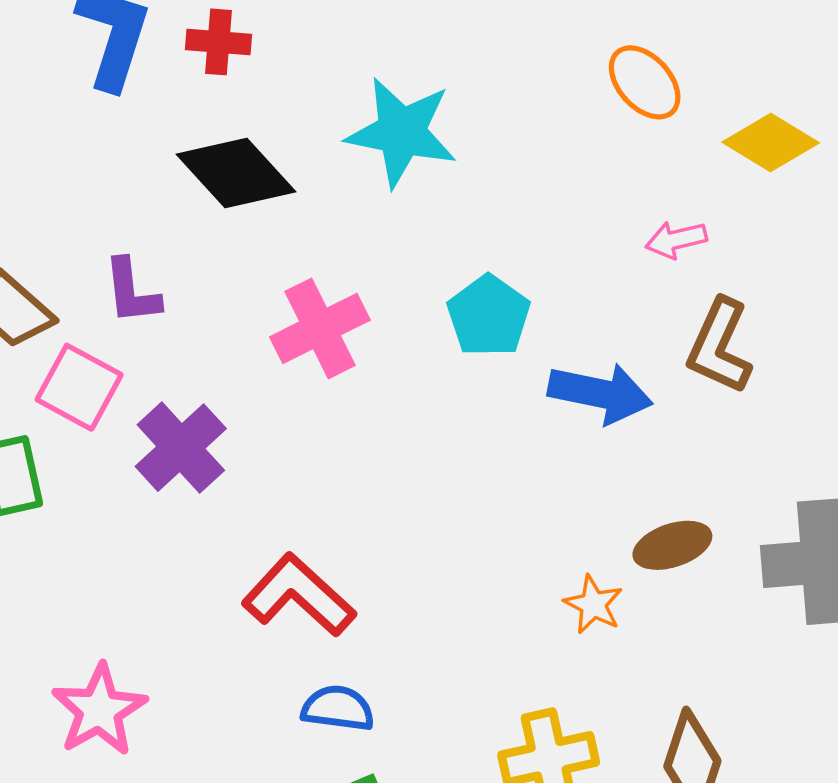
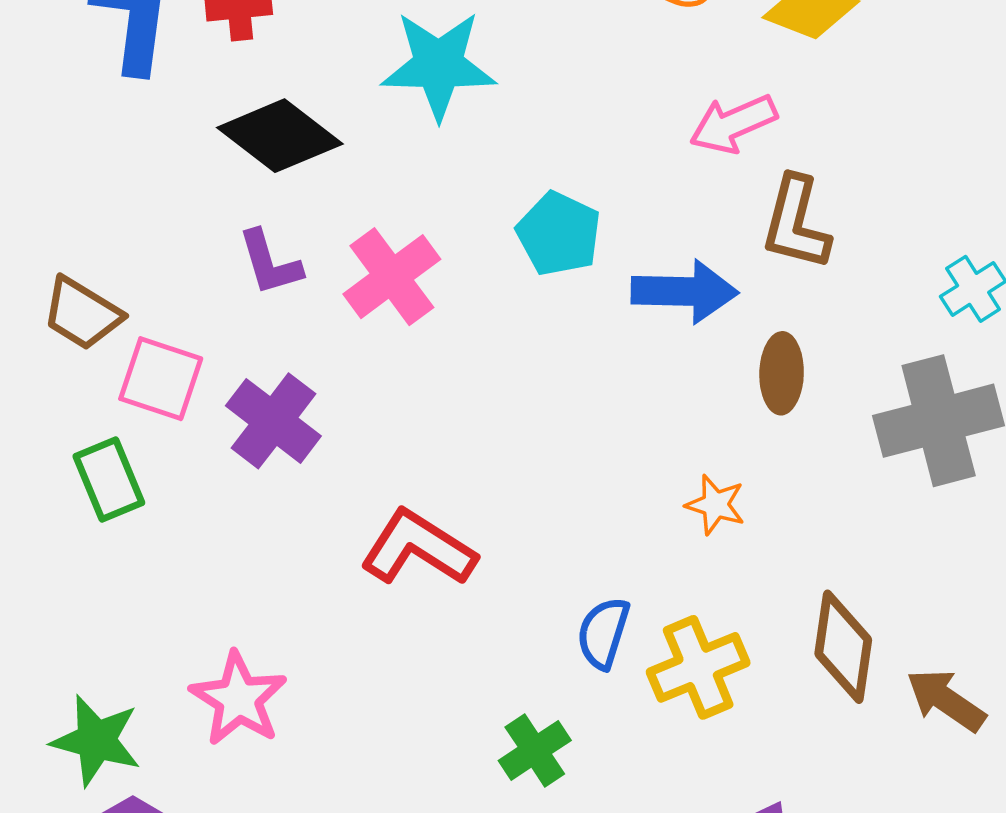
pink arrow: (676, 240) -> (733, 124), size x1.4
purple L-shape: (132, 291) -> (270, 263), moved
brown ellipse: (672, 545) -> (782, 373), moved, turned -60
blue semicircle: (338, 708) -> (603, 633), moved, turned -70

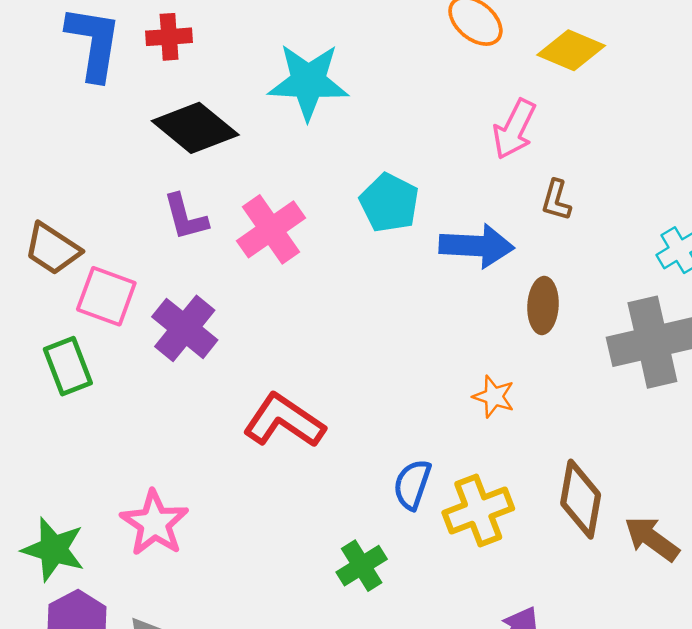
pink arrow: (733, 124) -> (514, 129), turned -42
brown L-shape: (796, 223) -> (556, 200), size x0.6

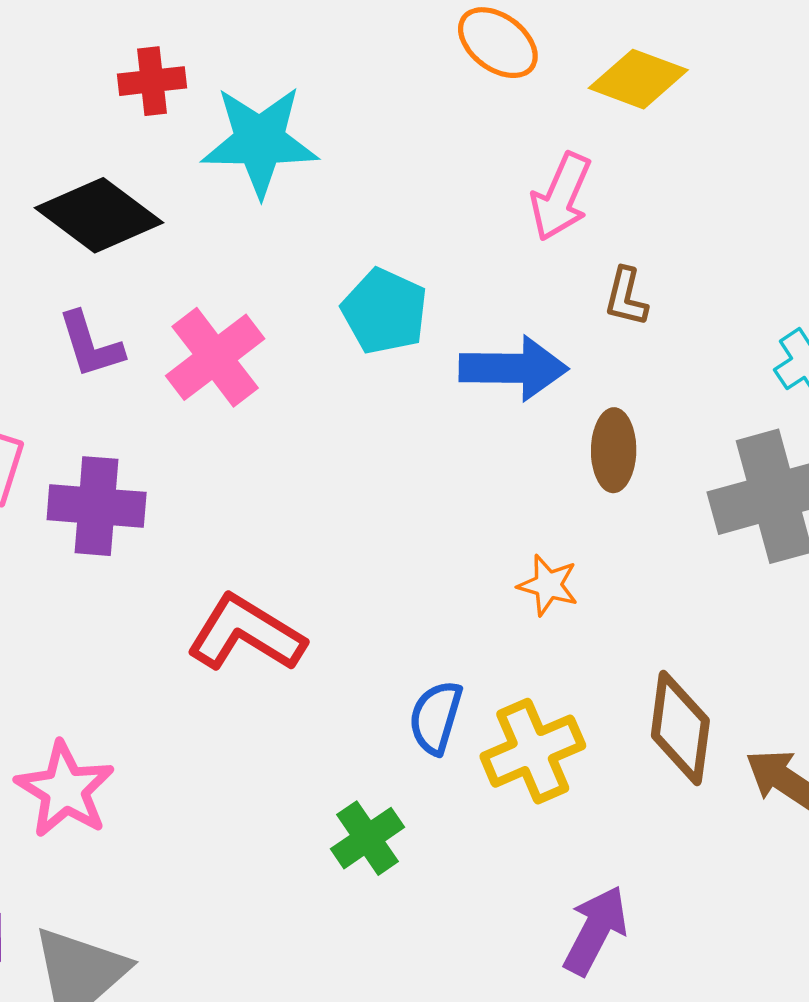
red cross: (169, 37) -> (152, 81), moved
purple cross: (185, 328) -> (97, 506), turned -32

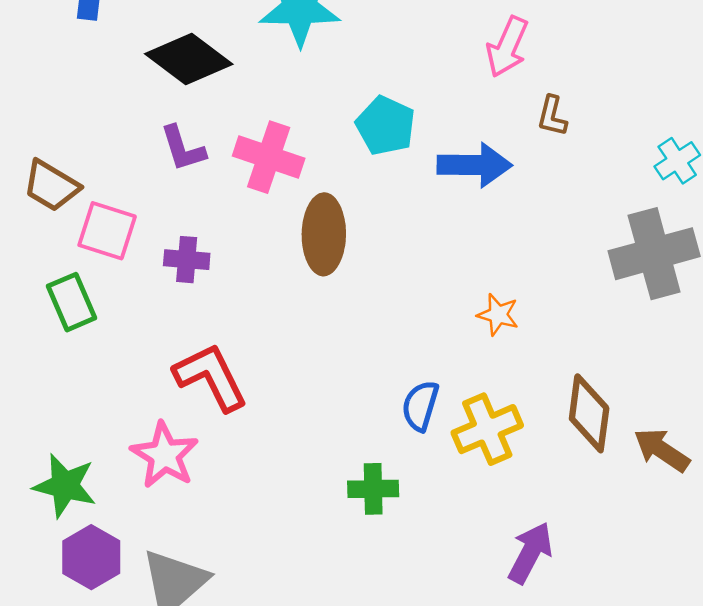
pink cross: (215, 357) -> (269, 157), turned -34
brown ellipse: (614, 450) -> (324, 234), moved, size x1.4
purple cross: (97, 506) -> (187, 260), size x0.7
red L-shape: (246, 634) -> (211, 377), moved, turned 32
green cross: (367, 838) -> (373, 489), turned 33

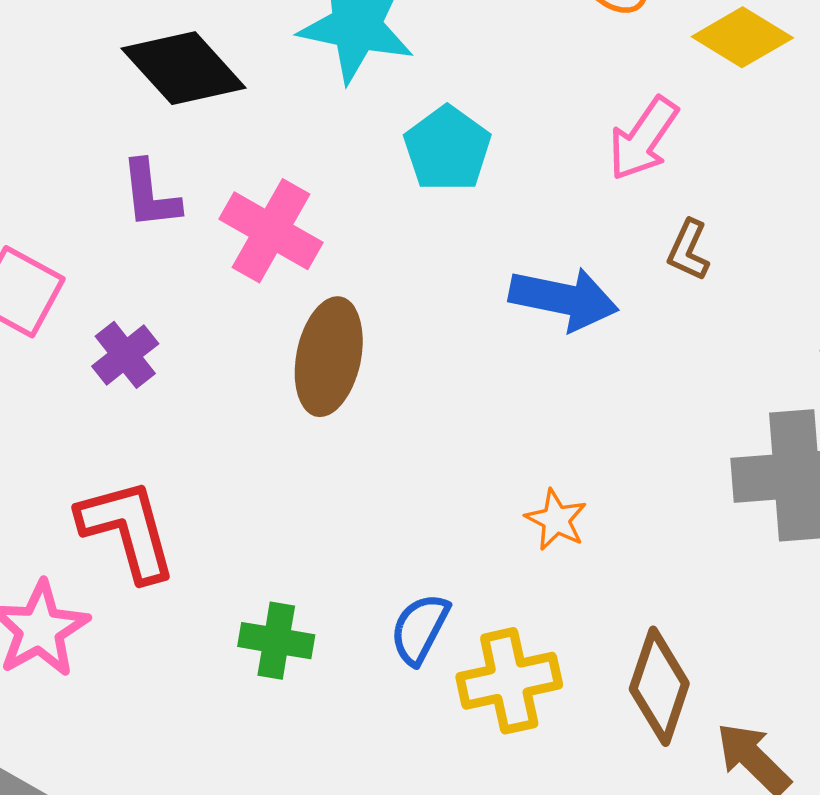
cyan pentagon: (386, 126) -> (447, 149), moved
purple cross: (187, 260) -> (125, 355), turned 36
green cross: (373, 489) -> (276, 641), moved

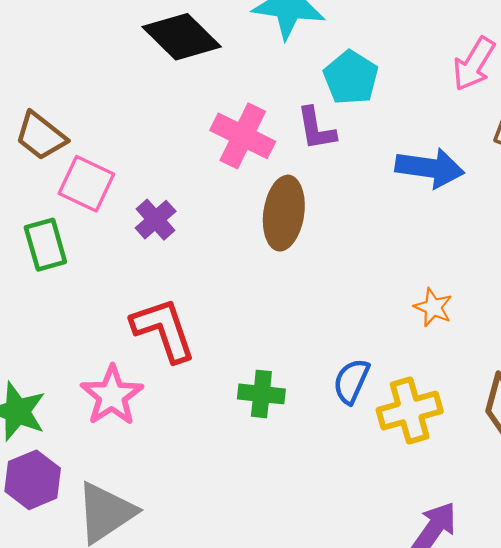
purple L-shape: (150, 195) -> (316, 129), moved

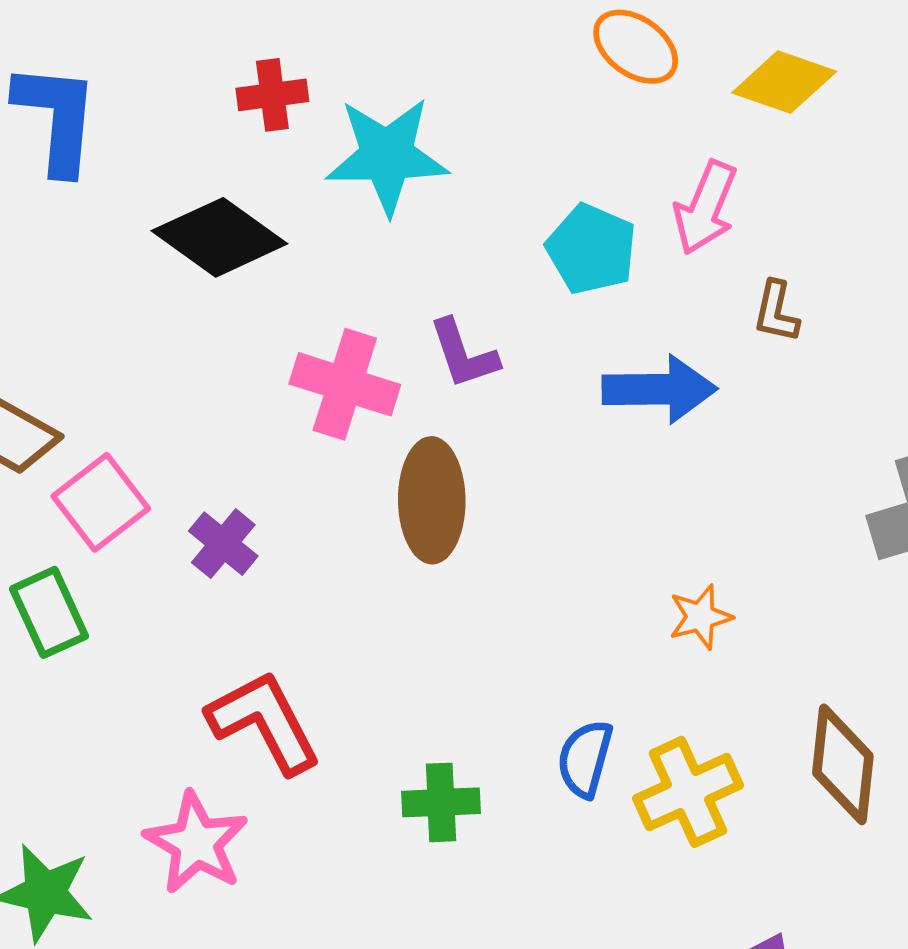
cyan pentagon: (351, 78) -> (591, 249), moved
pink square: (86, 184) -> (101, 502), turned 36
orange star: (433, 307) -> (700, 617), turned -30

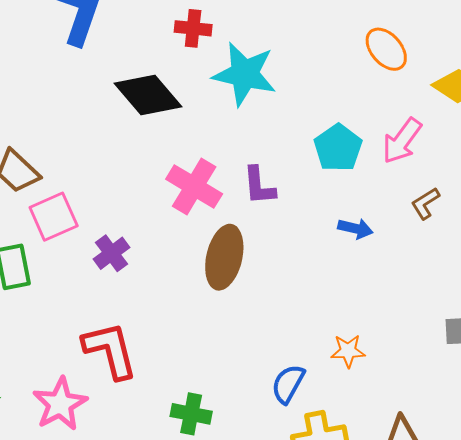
brown L-shape: (776, 312) -> (425, 203), turned 32
blue arrow: (659, 389) -> (355, 229), size x0.6
blue semicircle: (585, 759) -> (288, 384), moved

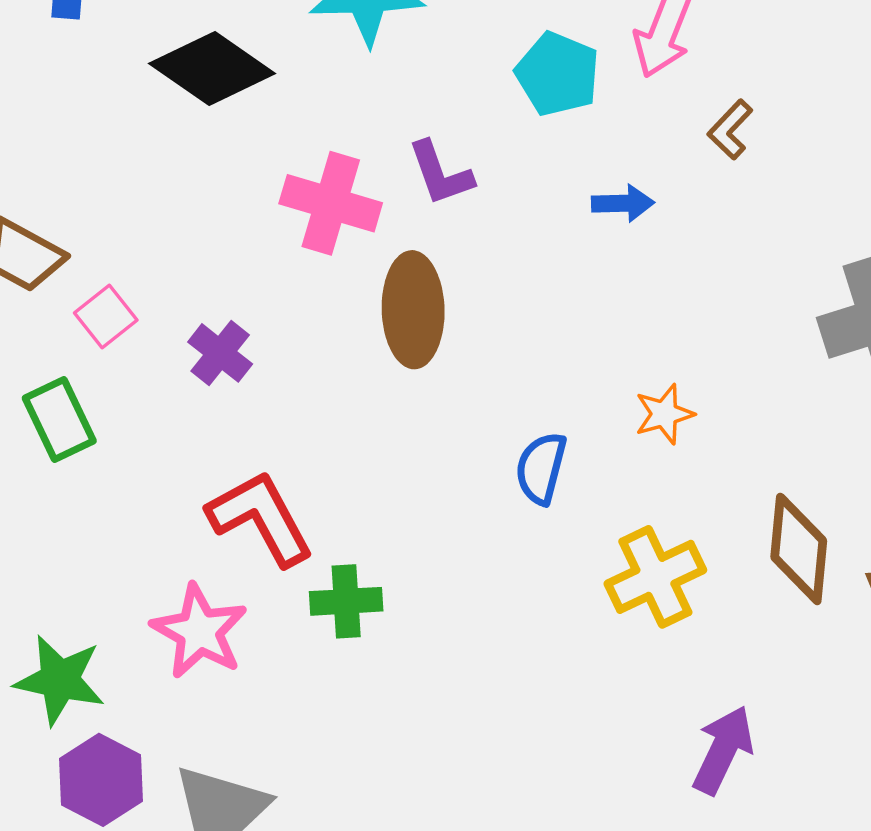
pink square: (54, 217) -> (106, 316), size x0.7
blue semicircle: (288, 384) -> (541, 468), moved
green cross: (191, 414) -> (346, 601), moved

